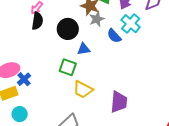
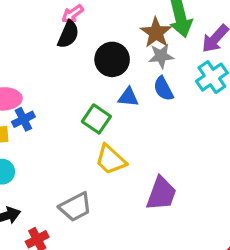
blue semicircle: (114, 36) -> (163, 89), moved

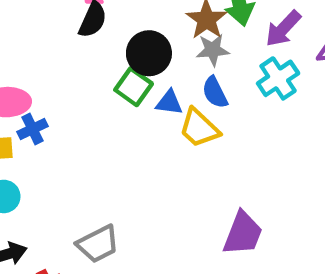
green square: (96, 119) -> (134, 87), moved
yellow trapezoid: (111, 160) -> (199, 128), moved
purple trapezoid: (161, 194) -> (243, 233), moved

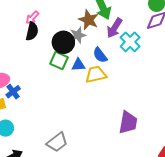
purple arrow: (283, 29) -> (114, 28), moved
gray star: (213, 50) -> (78, 35), moved
yellow trapezoid: (199, 128) -> (96, 74), turned 135

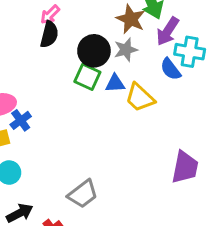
gray star: (78, 35) -> (126, 50), moved
cyan cross: (130, 42) -> (190, 52), turned -36
blue semicircle: (100, 55) -> (171, 69), moved
yellow trapezoid: (96, 74) -> (140, 98), turned -125

